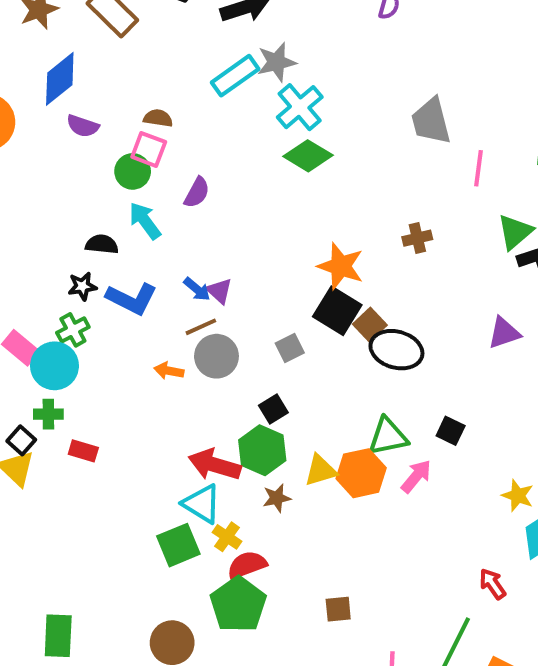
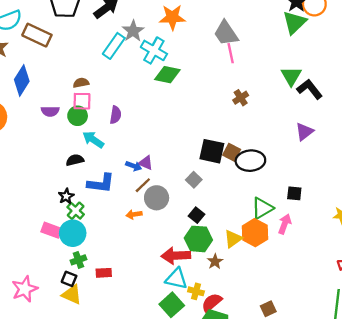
purple semicircle: (83, 126) -> (50, 111), moved
pink line: (479, 168) -> (231, 53), moved
orange star: (341, 266) -> (172, 17), moved
black star: (82, 286) -> (66, 196), moved

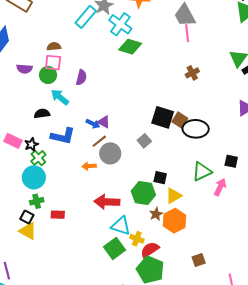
black square: (196, 215) -> (160, 178), moved, turned -32
pink rectangle: (51, 230) -> (13, 141), moved
orange hexagon: (255, 233) -> (175, 221), moved
red arrow: (176, 256) -> (107, 202), moved

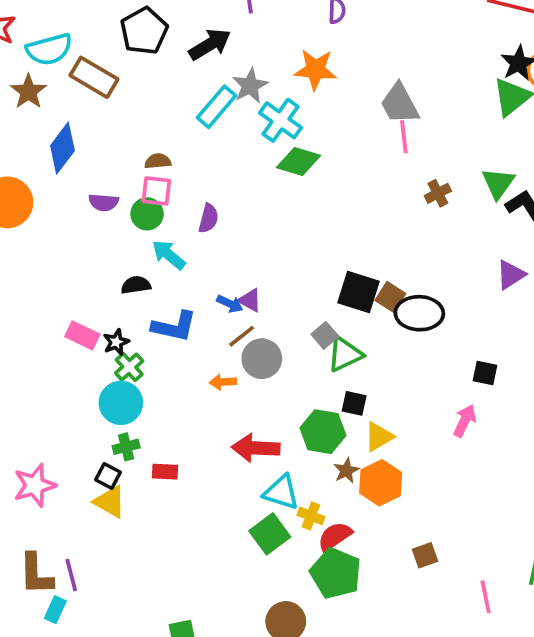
brown cross: (192, 73) -> (438, 193), moved
green triangle: (202, 171) -> (345, 354), moved

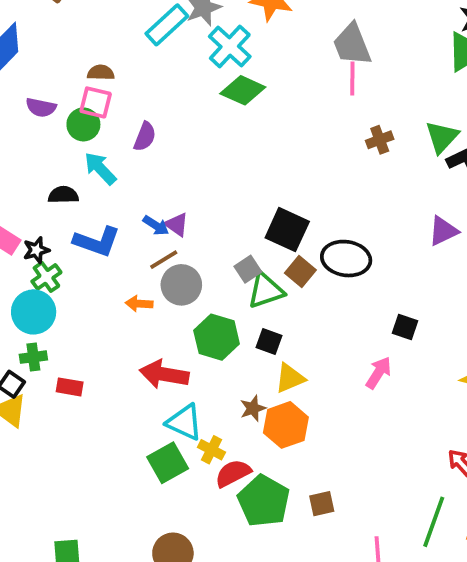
brown square: (390, 297) -> (300, 271), moved
green hexagon: (323, 432) -> (217, 337), moved
green pentagon: (336, 573) -> (264, 501), moved

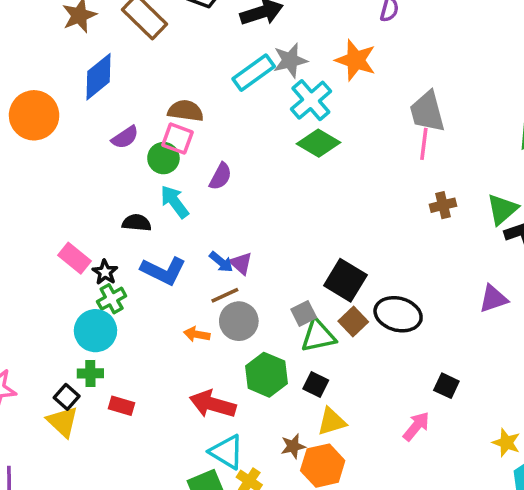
brown semicircle: (101, 73) -> (186, 111), size x1.4
purple semicircle: (41, 107) -> (125, 137), turned -52
black star: (36, 250) -> (105, 272), turned -30

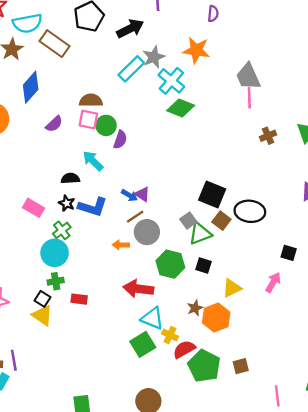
green circle: (163, 158) -> (106, 125), moved
black star: (105, 272) -> (67, 203), moved
yellow triangle: (332, 422) -> (232, 288), moved

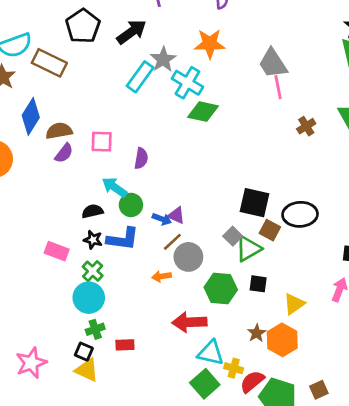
brown semicircle: (91, 101) -> (59, 131), moved
green circle: (106, 125) -> (131, 205), moved

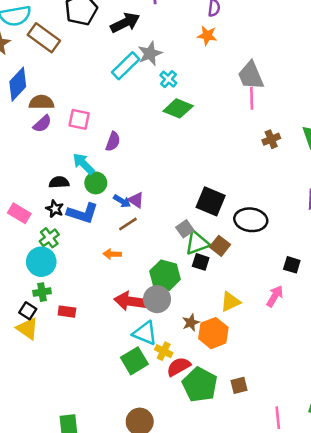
orange star: (210, 44) -> (207, 36), moved, size x0.7
cyan cross: (187, 83) -> (168, 79), size x0.6
brown square: (270, 230) -> (220, 246), moved
gray circle: (188, 257) -> (157, 299), moved
black square: (258, 284) -> (201, 262), moved

